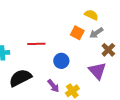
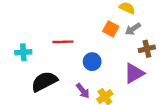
brown cross: (108, 50) -> (147, 49), turned 32
purple triangle: (97, 71) -> (134, 73), turned 42

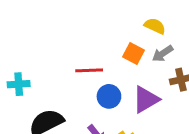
red line: (63, 42) -> (89, 70), moved
purple triangle: (134, 73) -> (146, 99), moved

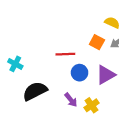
cyan cross: (19, 84) -> (15, 64), turned 32

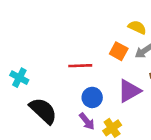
blue circle: (80, 73) -> (92, 97), moved
black semicircle: (35, 91) -> (43, 111), turned 70

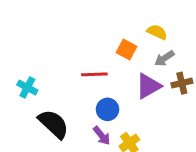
orange square: (119, 51) -> (126, 50), moved
purple triangle: (129, 91) -> (148, 86), moved

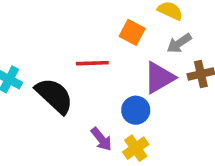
blue circle: (107, 109) -> (136, 110), moved
black semicircle: (54, 124) -> (54, 96), moved

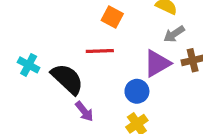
orange square: (132, 32) -> (112, 17), moved
purple arrow: (101, 139) -> (84, 111), moved

